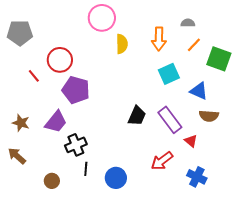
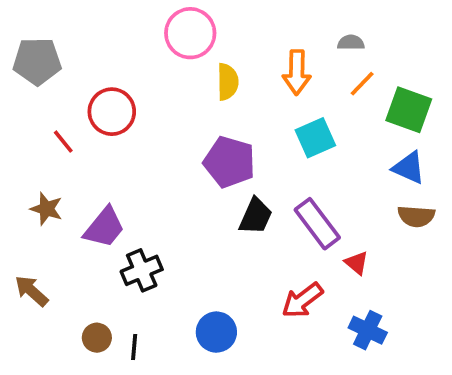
purple pentagon: (76, 90) -> (229, 162), moved
blue triangle: (199, 91) -> (409, 168), moved
brown semicircle: (209, 116) -> (416, 216), moved
brown star: (21, 123) -> (46, 209), moved
black line: (86, 169) -> (134, 347), moved

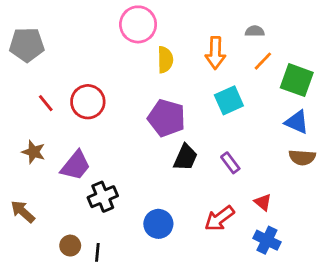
red circle: (112, 112) -> (88, 102), moved
purple rectangle: (317, 224) -> (230, 163), size x0.6
red triangle: (356, 263) -> (263, 202), moved
blue circle: (216, 332) -> (158, 224), moved

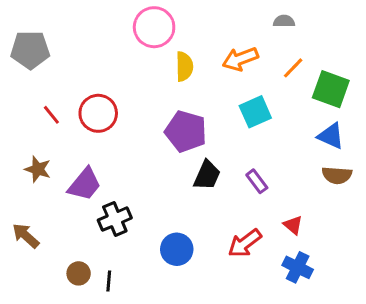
gray semicircle: (255, 31) -> (284, 21), moved
orange arrow: (215, 53) -> (240, 59), turned 68

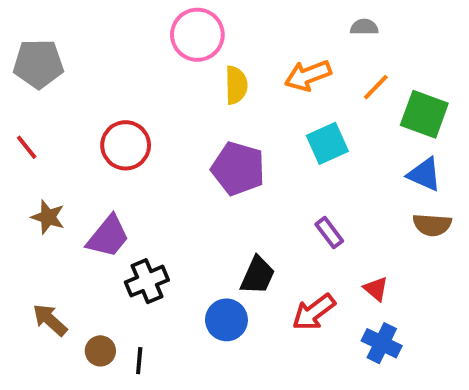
red line: (51, 115) -> (27, 147), moved
black trapezoid: (207, 175) -> (258, 275), moved
brown arrow: (26, 236) -> (50, 320), moved

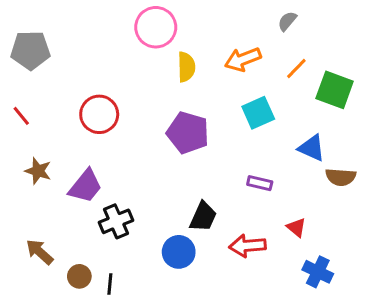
gray semicircle: (364, 27) -> (287, 21), turned -50
blue triangle: (424, 174) -> (312, 148), moved
purple rectangle: (329, 233) -> (260, 183), turned -40
red arrow: (314, 312) -> (247, 246), turned 32
blue cross: (382, 343) -> (318, 272), moved

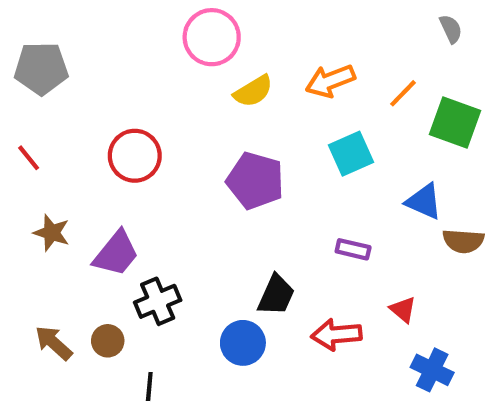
gray semicircle: (287, 21) -> (451, 29), moved, turned 115
yellow semicircle: (186, 67) -> (253, 91), turned 60
brown circle: (79, 276) -> (108, 341), moved

